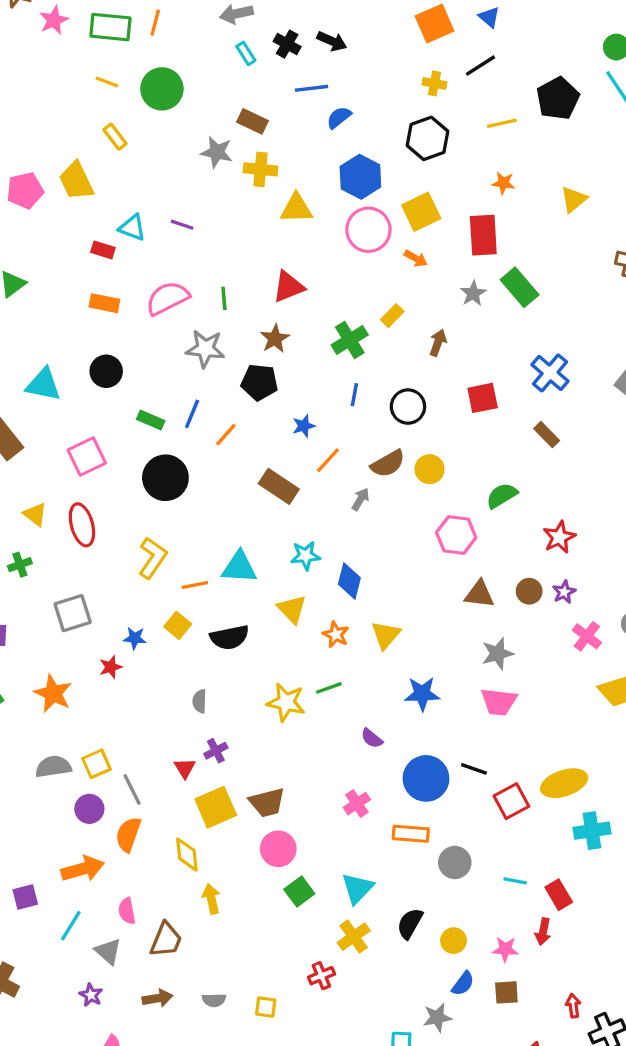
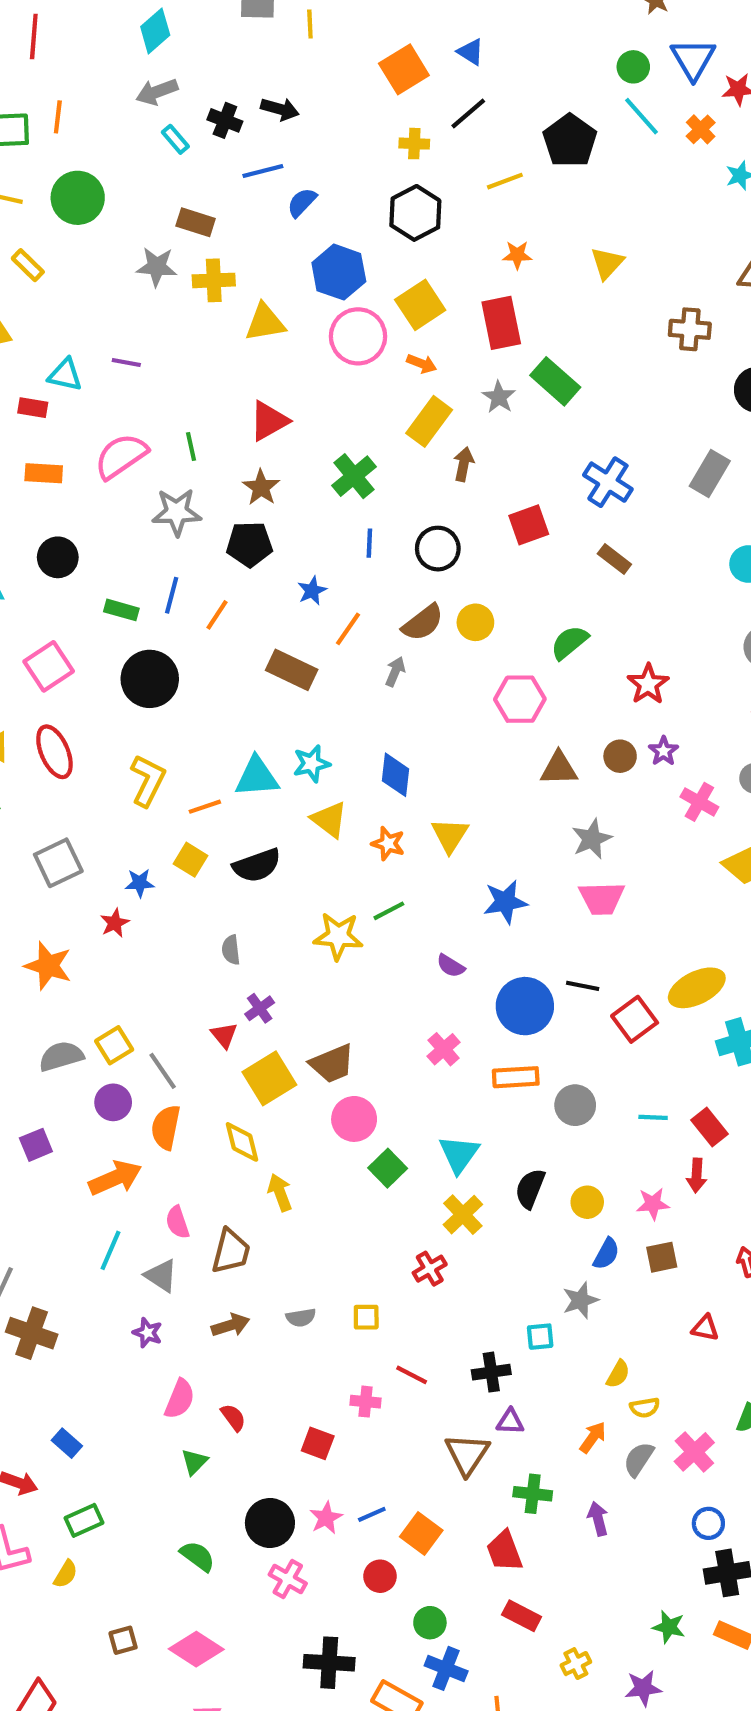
yellow rectangle: (392, 316) -> (429, 421), moved, size x1.6
cyan star: (305, 556) -> (311, 764), moved
purple square: (25, 897) -> (36, 1145), moved

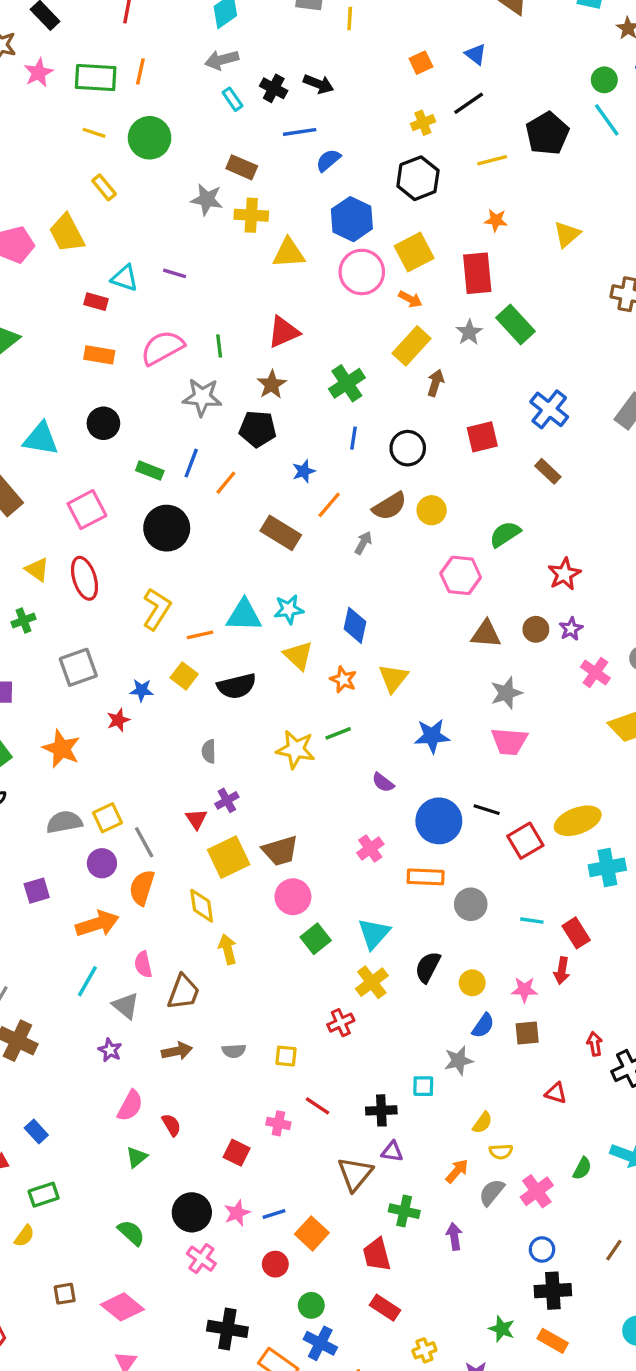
orange square: (404, 69) -> (421, 63), size x0.6
yellow cross: (414, 144) -> (423, 123), turned -30

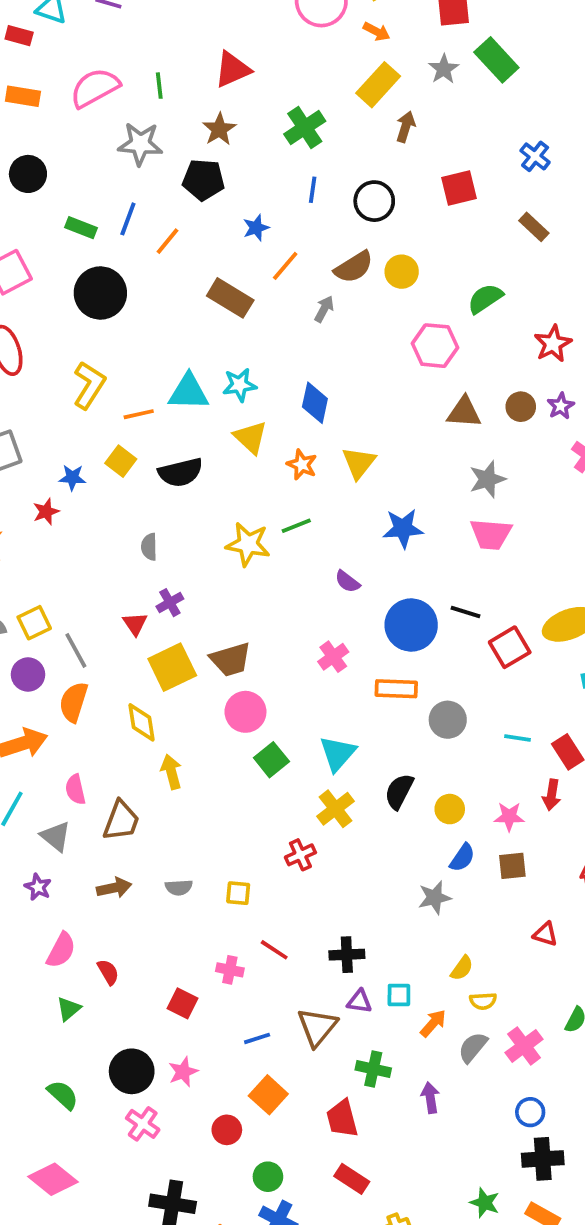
blue cross: (549, 409) -> (535, 156), size x0.7
cyan square: (423, 1086) -> (399, 995), moved
blue line: (274, 1214) -> (257, 1038), moved

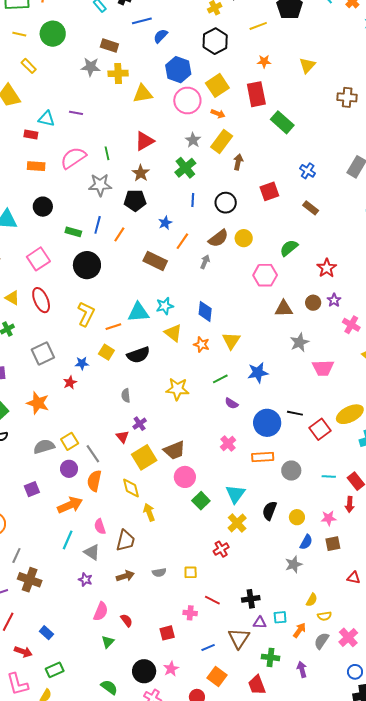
gray star: (444, 69) -> (193, 140), moved
green line: (296, 526) -> (220, 379), moved
pink trapezoid: (491, 534) -> (323, 368), moved
red square: (182, 1003) -> (167, 633), turned -35

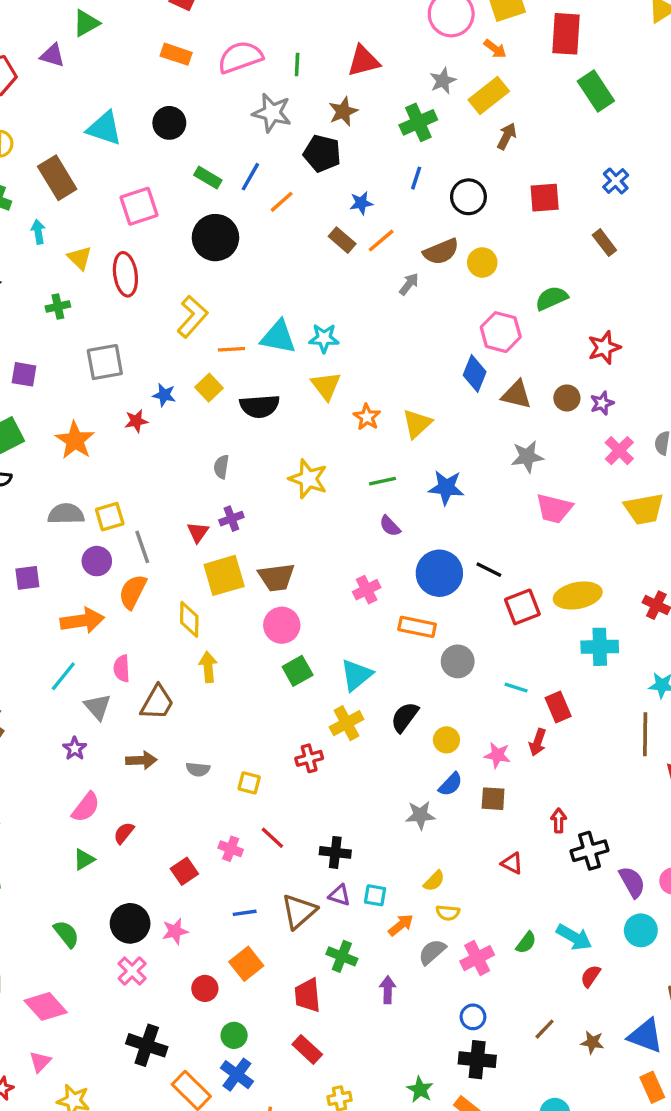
brown rectangle: (155, 261) -> (342, 240), moved, size x0.7
blue diamond: (205, 311) -> (475, 374), moved
red semicircle: (127, 620) -> (124, 833), turned -120
red square: (167, 633) -> (184, 871), turned -35

